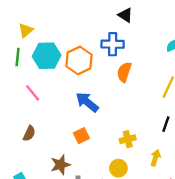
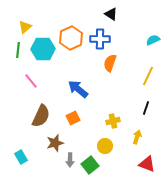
orange hexagon: (79, 60) -> (71, 38), moved
brown semicircle: (29, 133) -> (41, 116), moved, size x1.6

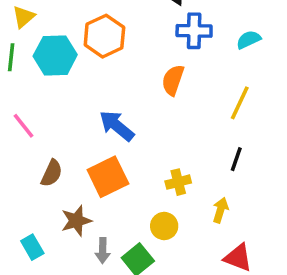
blue cross: (100, 39) -> (194, 31), moved
pink line: (31, 81) -> (23, 126), moved
brown semicircle: (41, 116) -> (52, 173), size x0.7
orange square: (73, 118) -> (108, 177), size x1.6
cyan rectangle: (21, 157) -> (32, 247), moved

